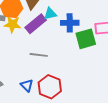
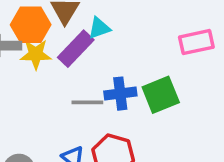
blue cross: (70, 23) -> (120, 94), moved
green square: (86, 39) -> (161, 95), moved

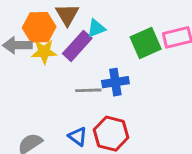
green square: (161, 95) -> (146, 43), moved

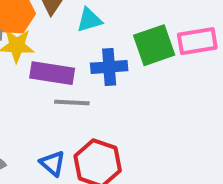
purple rectangle: (77, 46) -> (52, 73), moved, turned 52
blue cross: (115, 82) -> (109, 67), moved

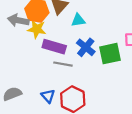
green square: (154, 45) -> (110, 54), moved
blue cross: (109, 67) -> (86, 47), turned 36

